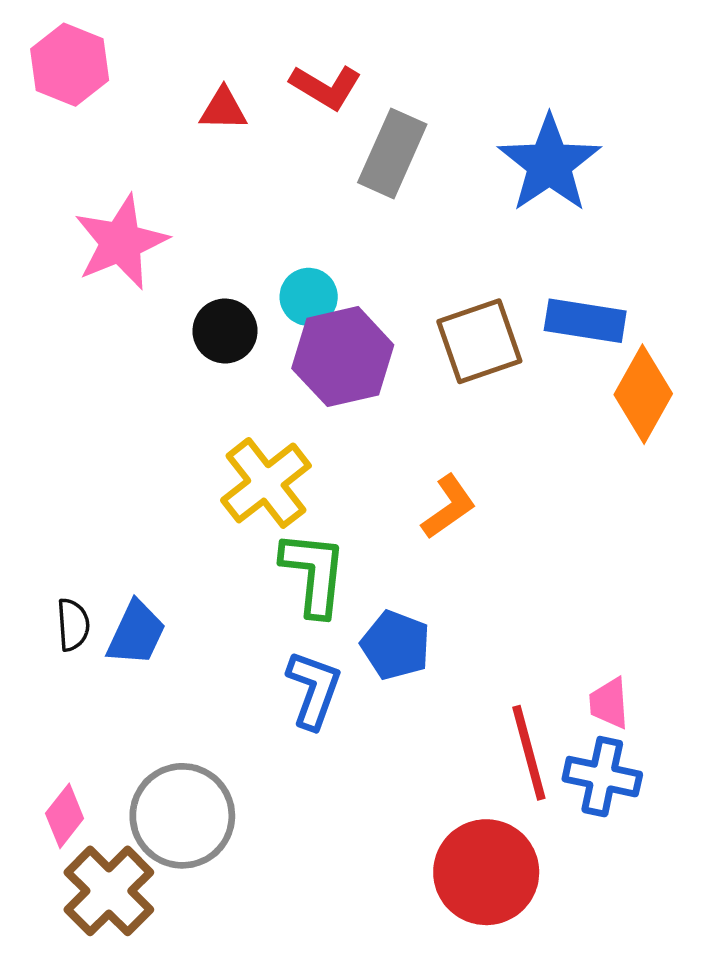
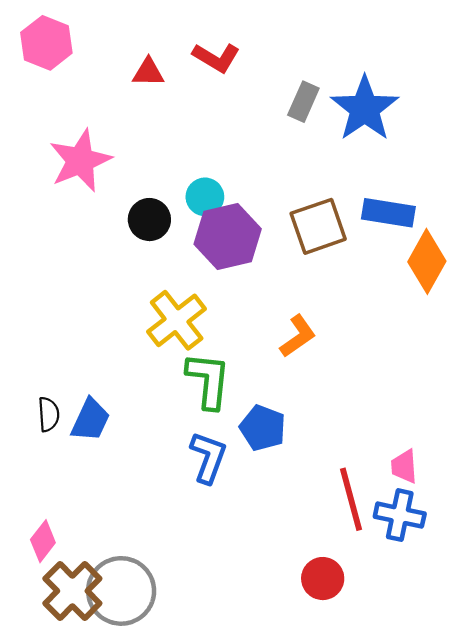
gray rectangle: (392, 153) -> (303, 102), moved, size x0.7
gray circle: (182, 816) -> (121, 591), moved
red circle: (486, 872) -> (323, 579), size x0.6

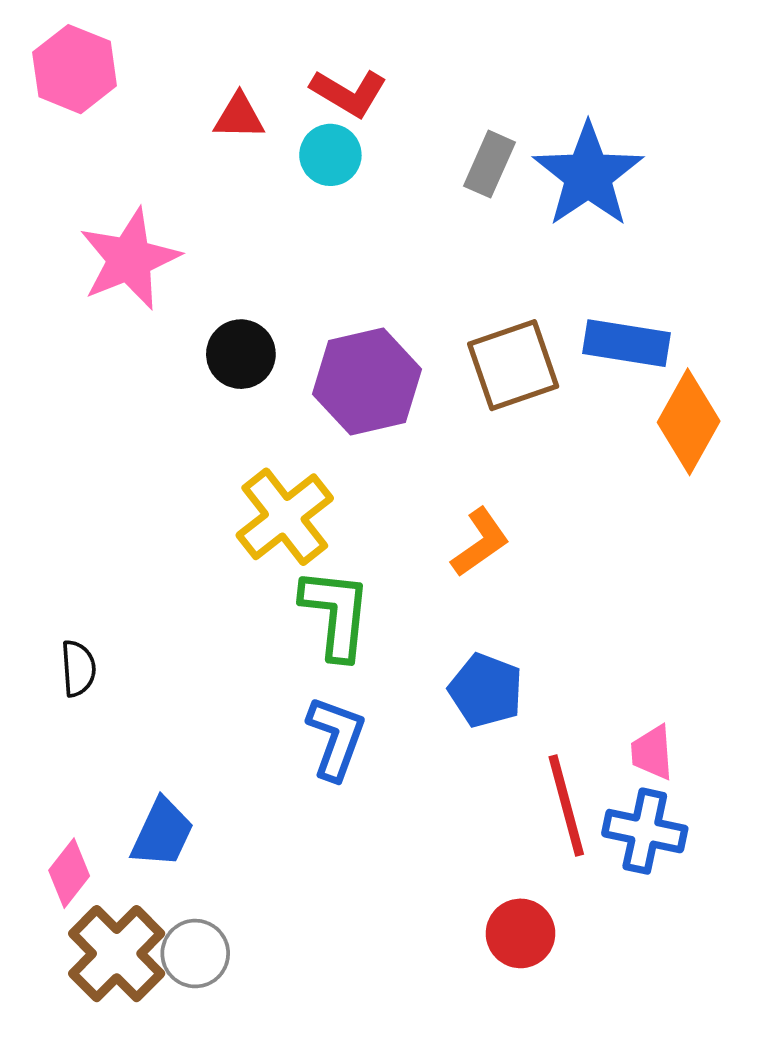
cyan circle: (205, 197) -> (330, 155), moved
blue trapezoid: (91, 420) -> (162, 833), moved
blue pentagon: (263, 428) -> (486, 690), moved
gray circle: (121, 591) -> (195, 954), size x0.6

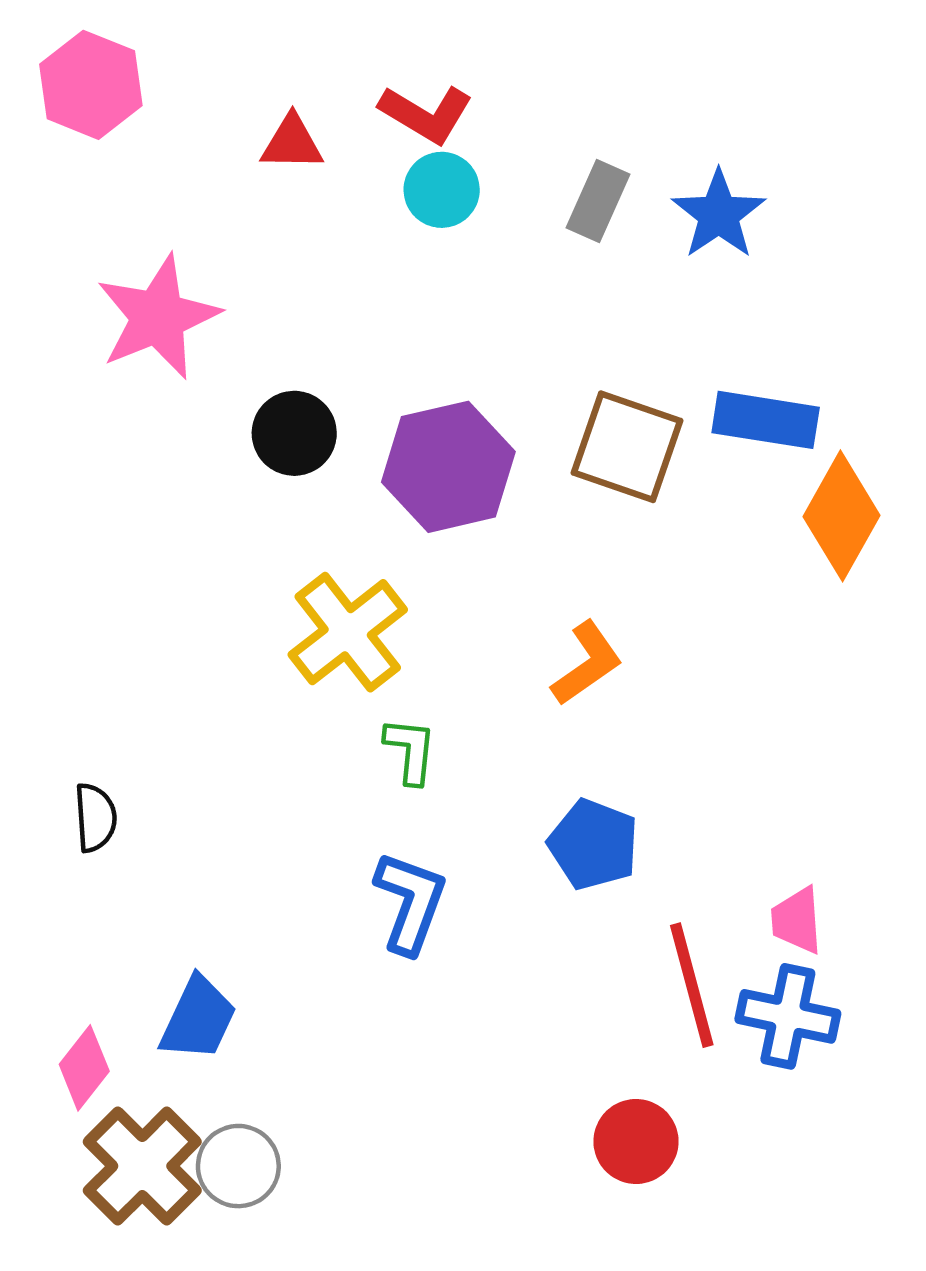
cyan circle: (330, 155) -> (442, 190), moved
blue star: (588, 175) -> (719, 214), size x0.7
brown square: (513, 365) -> (627, 447), turned 38
green L-shape: (336, 614) -> (410, 751), size x0.6

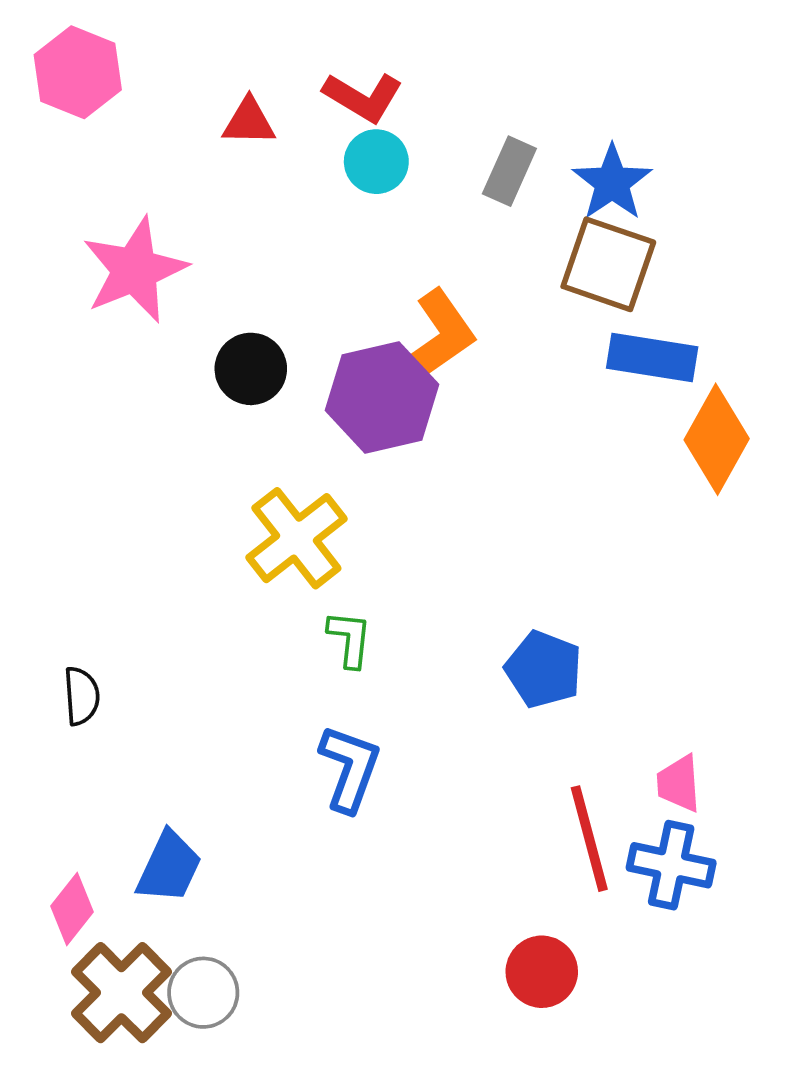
brown square: (627, 447) -> (608, 264), moved
orange L-shape: (587, 663) -> (435, 340), moved, size x1.4
blue pentagon: (594, 844) -> (544, 669), moved

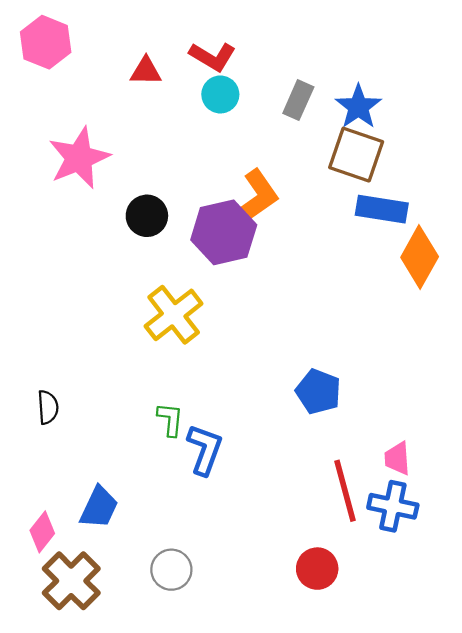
green L-shape: (350, 639) -> (170, 419), moved
gray circle: (203, 993) -> (171, 570), moved

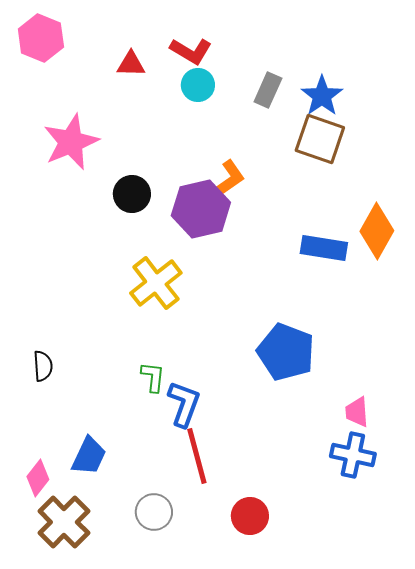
orange L-shape: (255, 199) -> (229, 179), size x0.7
blue rectangle: (382, 209) -> (324, 248), moved
blue pentagon: (318, 392) -> (286, 352), size x1.4
red line: (345, 491) -> (197, 456), moved
red circle: (317, 569) -> (250, 516), moved

